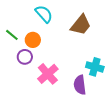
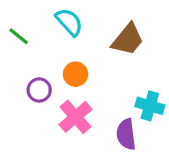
green line: (12, 35) -> (19, 36), moved
orange circle: (33, 40) -> (76, 74), moved

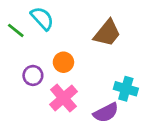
cyan semicircle: (69, 22) -> (42, 18), moved
purple semicircle: (126, 134) -> (106, 113), turned -110

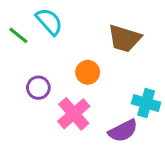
brown trapezoid: (107, 33) -> (125, 38), turned 68
orange circle: (63, 62) -> (88, 72), moved

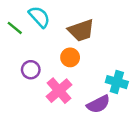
brown trapezoid: (125, 38) -> (81, 30), moved, turned -36

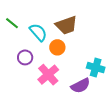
cyan semicircle: (39, 17) -> (38, 32), moved

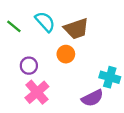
cyan semicircle: (38, 32) -> (45, 22), moved
pink cross: (48, 75) -> (37, 92), moved

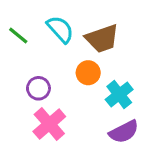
cyan cross: (110, 77) -> (119, 94), moved, turned 36

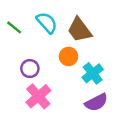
brown trapezoid: (102, 39) -> (79, 30), turned 72

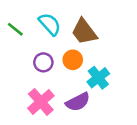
purple circle: (30, 69) -> (43, 62), moved
purple semicircle: (96, 102) -> (78, 102), moved

